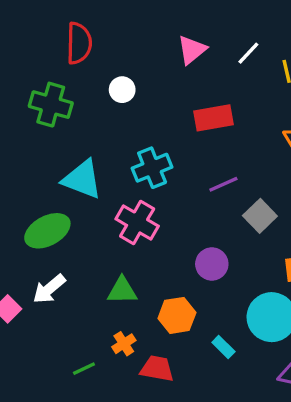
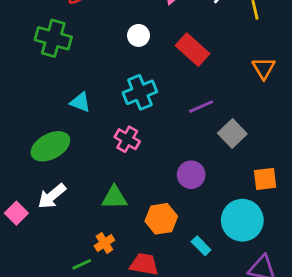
white circle: (122, 90) -> (139, 35), moved
red rectangle: (213, 118) -> (193, 50), turned 52
cyan triangle: (82, 179) -> (80, 102), size x0.6
pink cross: (137, 222) -> (127, 139), size x0.7
orange cross: (124, 344) -> (104, 243), moved

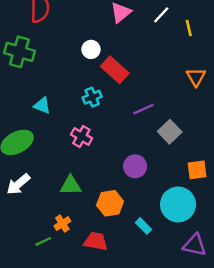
red rectangle: (193, 50) -> (115, 70), moved
cyan cross: (140, 92) -> (92, 97), size x0.7

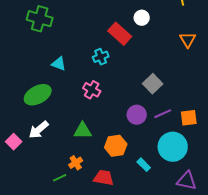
white circle: (91, 49) -> (142, 18), moved
purple line: (143, 109) -> (163, 114), moved
gray square: (170, 132) -> (153, 84), moved

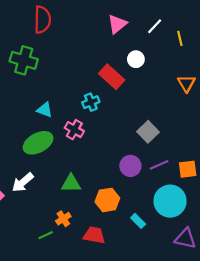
pink cross: (92, 90) -> (74, 130), moved
green ellipse: (38, 95) -> (38, 143), moved

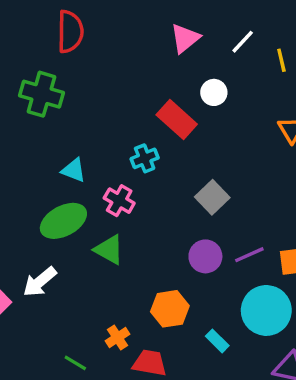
gray square: (148, 132) -> (212, 197), moved
green triangle: (71, 183) -> (109, 250), moved, turned 30
orange cross: (63, 219) -> (118, 338), moved
green line: (46, 235) -> (75, 363), turned 56

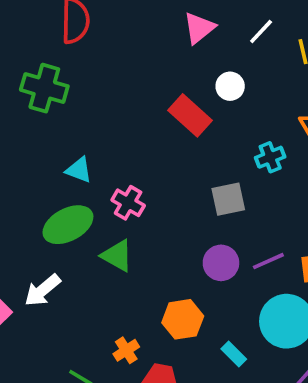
cyan cross: (145, 158) -> (270, 157), moved
gray square: (212, 197) -> (228, 199), turned 32

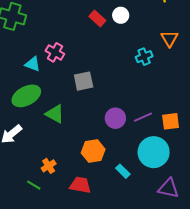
red rectangle: (190, 115) -> (97, 18), moved, size x0.7
gray square: (228, 199) -> (84, 81), moved
pink cross: (128, 203) -> (55, 52), moved
orange cross: (126, 350) -> (49, 166), moved

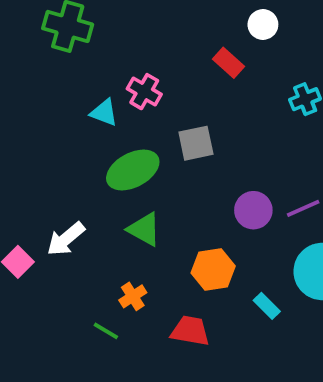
red rectangle: (97, 18) -> (228, 63), moved
green ellipse: (26, 96) -> (133, 170), moved
green triangle: (55, 114) -> (144, 229), moved

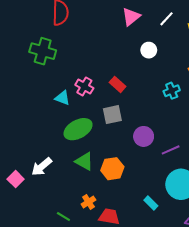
red rectangle: (228, 63) -> (118, 84), moved
purple circle: (253, 210) -> (144, 136), moved
orange hexagon: (213, 270) -> (112, 169), moved
orange cross: (133, 296) -> (88, 202), moved

